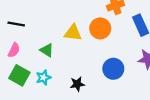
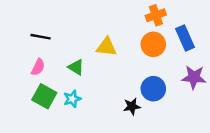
orange circle: (100, 28) -> (153, 44), moved
black star: (77, 84) -> (132, 106), moved

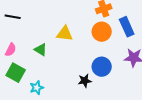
black line: (41, 37) -> (13, 17), moved
cyan star: (72, 99) -> (37, 88), moved

